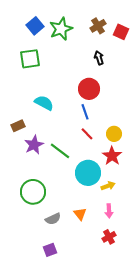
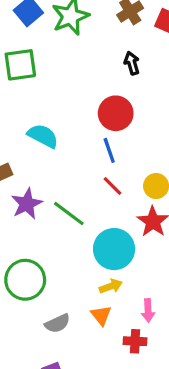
yellow arrow: (108, 186) -> (111, 286), moved
red cross: (109, 237) -> (135, 341), moved, turned 32

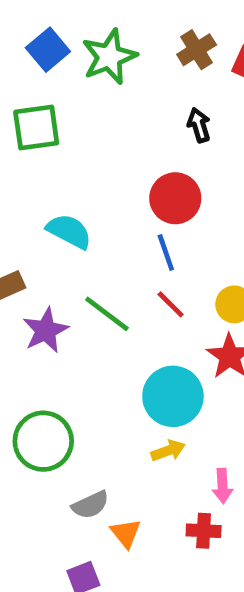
green line: (69, 213) -> (107, 314), moved
orange triangle: (101, 315) -> (126, 533), moved

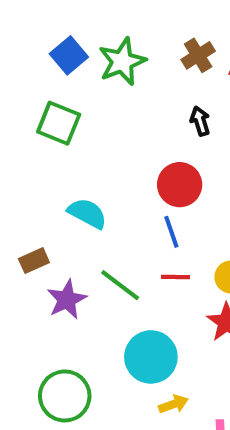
green square: (36, 127) -> (59, 123), turned 30
red line: (171, 304) -> (176, 277), turned -44
cyan circle: (173, 396) -> (151, 357), moved

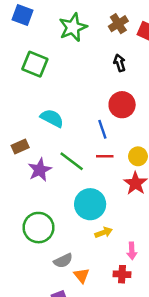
blue square: (69, 55) -> (23, 15), moved, turned -30
red circle: (180, 185) -> (122, 105), moved

